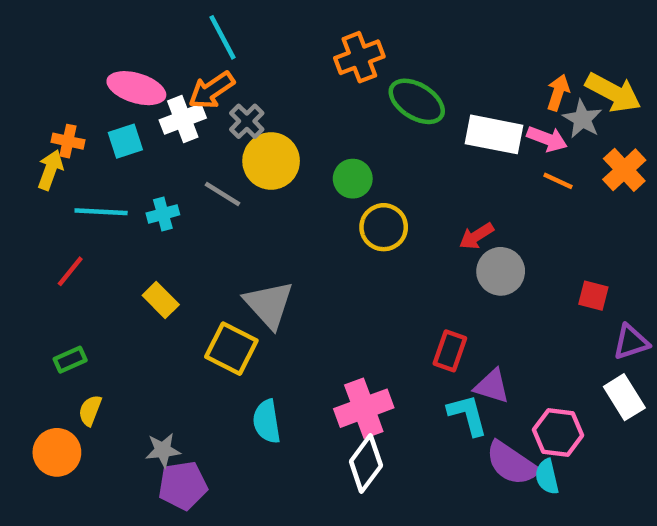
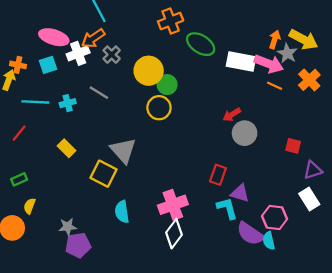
pink arrow: (547, 139) -> (269, 64), size x1.4
yellow circle: (271, 161) -> (149, 71), moved
yellow circle: (384, 227) -> (159, 108), moved

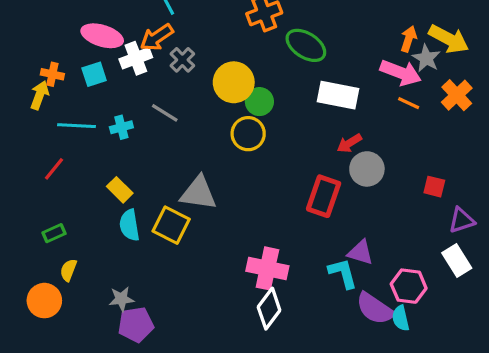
white rectangle: (241, 61) -> (338, 95), moved
gray triangle: (123, 150) -> (198, 193), turned -40
red rectangle: (218, 175) -> (324, 196), moved, size x1.4
pink cross: (173, 205) -> (267, 268), turned 32
cyan semicircle: (122, 212) -> (129, 225), moved

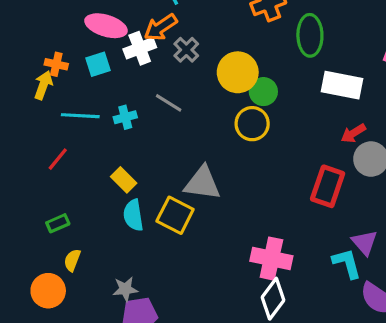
green ellipse: (306, 45) -> (310, 35), turned 57
purple triangle: (360, 252) -> (365, 243), turned 32

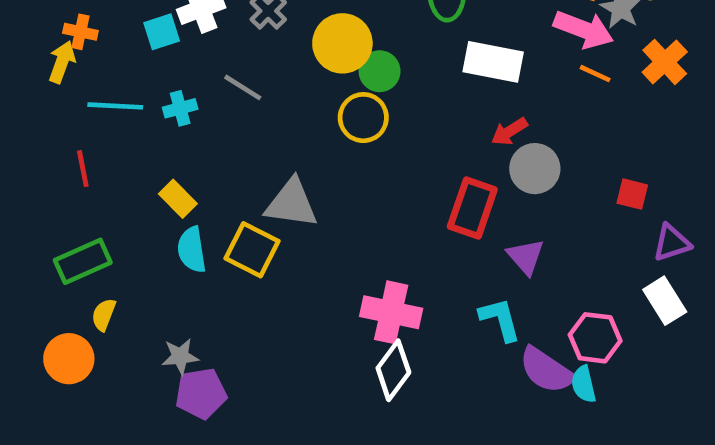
cyan square: (98, 64) -> (162, 32), moved
red line: (58, 159) -> (83, 169), turned -50
green rectangle: (58, 223) -> (83, 261), size x1.6
purple triangle: (365, 243) -> (526, 257), moved

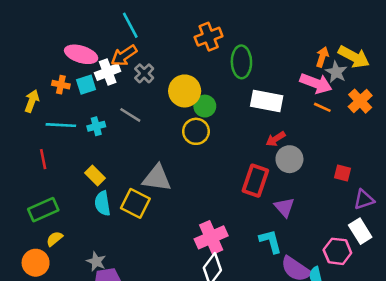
orange cross: (80, 32) -> (61, 85), moved
pink cross: (391, 312) -> (211, 237), turned -36
yellow semicircle: (104, 315) -> (55, 239), turned 30
pink hexagon: (595, 338) -> (337, 251), moved
gray star: (180, 356) -> (96, 261), turned 30

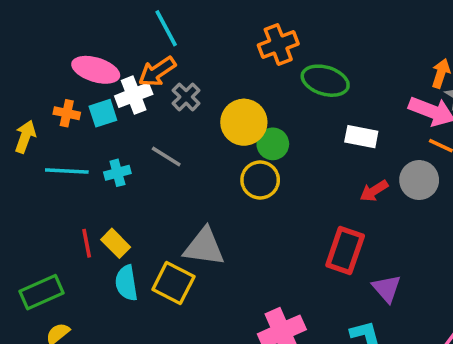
green ellipse: (241, 62) -> (325, 81), turned -72
white rectangle: (267, 101) -> (361, 137), size x0.7
red line: (43, 159) -> (87, 243), moved
gray circle: (289, 159) -> (419, 180), moved

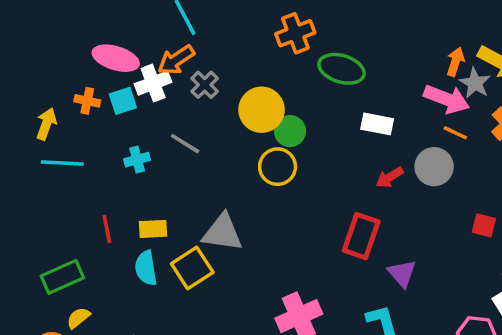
cyan line: (67, 171) -> (62, 163), moved
yellow rectangle: (116, 243) -> (153, 229), moved, turned -48
yellow square: (173, 283) -> (192, 268), turned 30

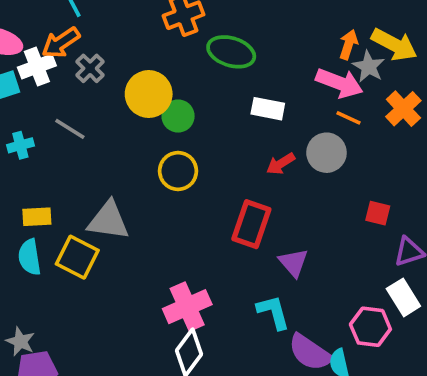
yellow circle: (278, 167) -> (178, 171), moved
yellow square: (192, 268) -> (77, 257), turned -30

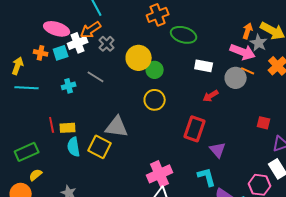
gray circle: (326, 153) -> (236, 78), moved
yellow rectangle: (37, 217) -> (68, 128), moved

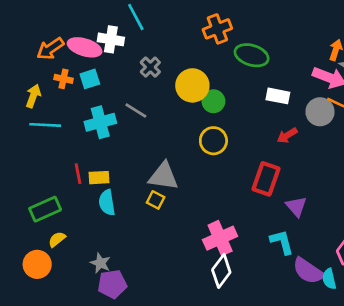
orange arrow: (91, 30) -> (50, 49), moved
white cross: (78, 43) -> (111, 39), moved, turned 30
cyan cross: (69, 86) -> (100, 122), size x1.6
yellow square: (100, 147) -> (156, 200), moved, size x0.6

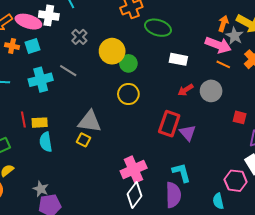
gray circle: (320, 112) -> (211, 91), moved
purple triangle: (296, 206) -> (188, 133), moved
purple semicircle: (308, 271) -> (173, 195), moved, turned -125

